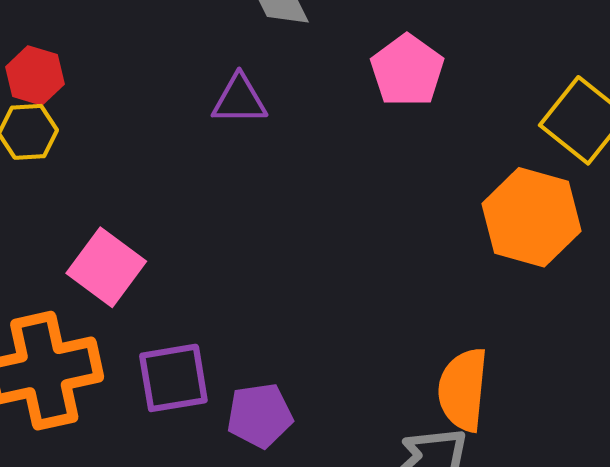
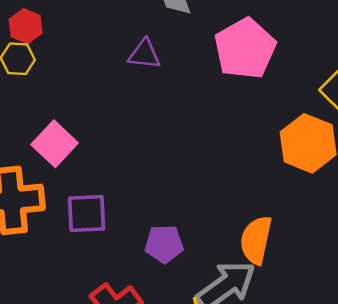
pink pentagon: (407, 71) -> (245, 49), size x1.4
purple pentagon: (260, 415) -> (164, 244), moved

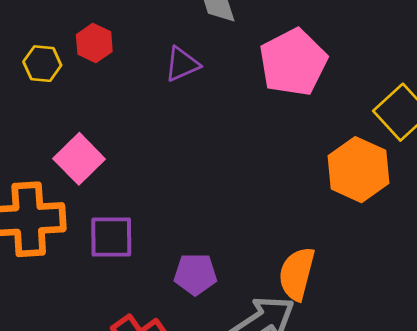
red hexagon: (26, 26) -> (94, 43), moved
purple triangle: (144, 54) -> (182, 64), turned -32

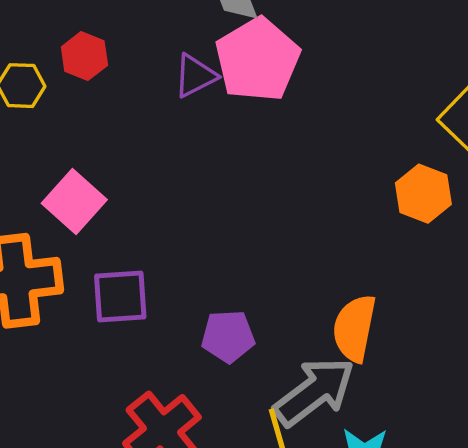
pink pentagon: (293, 62) -> (258, 60), moved
orange hexagon: (358, 170) -> (423, 194), size x0.7

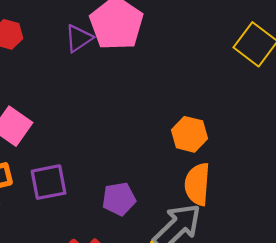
orange hexagon: (423, 194) -> (189, 134), moved

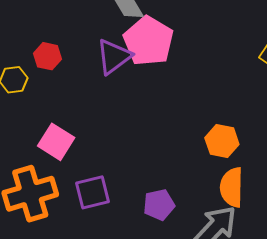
purple triangle: (79, 38) -> (114, 57), size x1.4

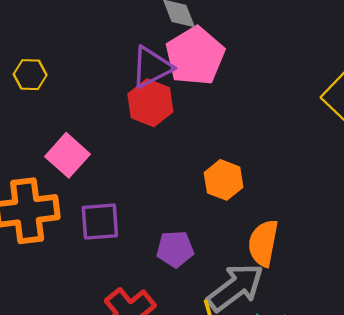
red hexagon: (47, 56) -> (150, 103), moved, size x1.4
orange hexagon: (222, 141) -> (224, 180), moved

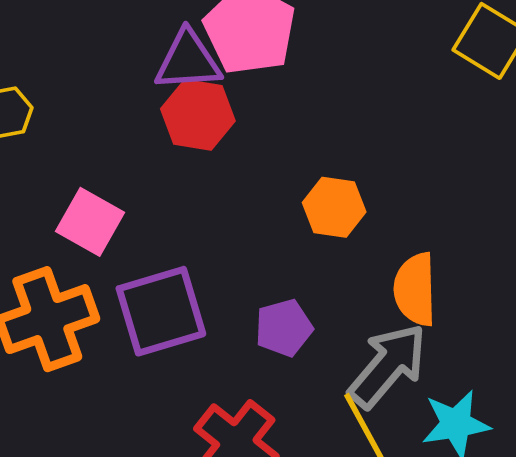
purple triangle: (152, 67) -> (188, 61), turned 36
purple square: (100, 222) -> (161, 311), size x1.4

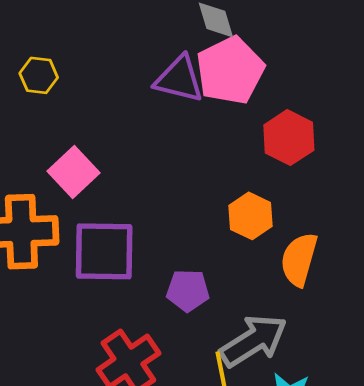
red hexagon: (198, 115) -> (289, 138), moved
orange semicircle: (415, 289) -> (299, 259), moved

